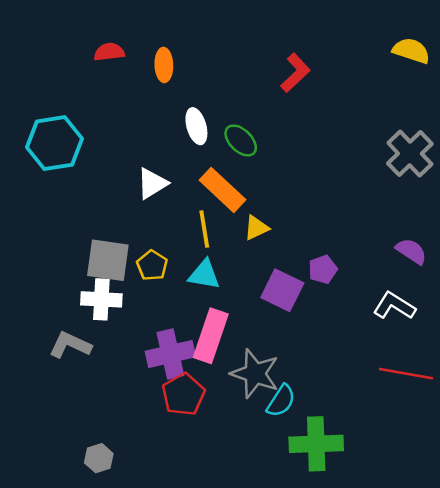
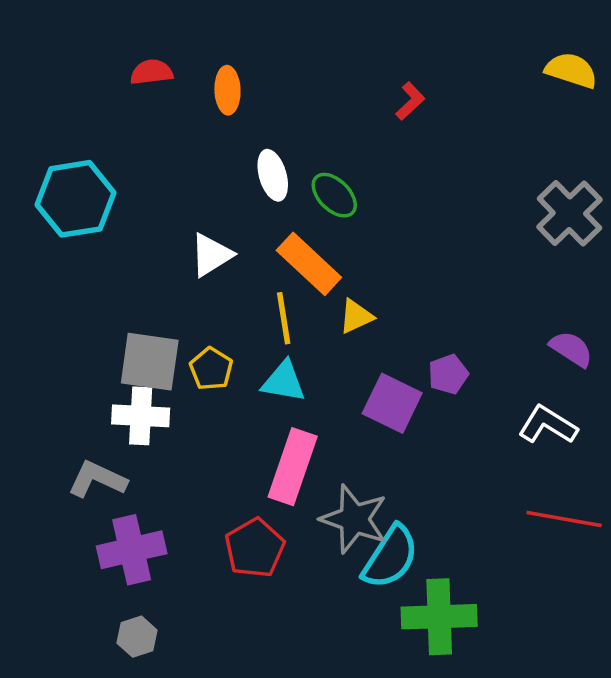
red L-shape: (295, 73) -> (410, 101), size x0.7
purple cross: (170, 354) -> (132, 550), moved
cyan semicircle: (281, 401) -> (390, 557), size x1.4

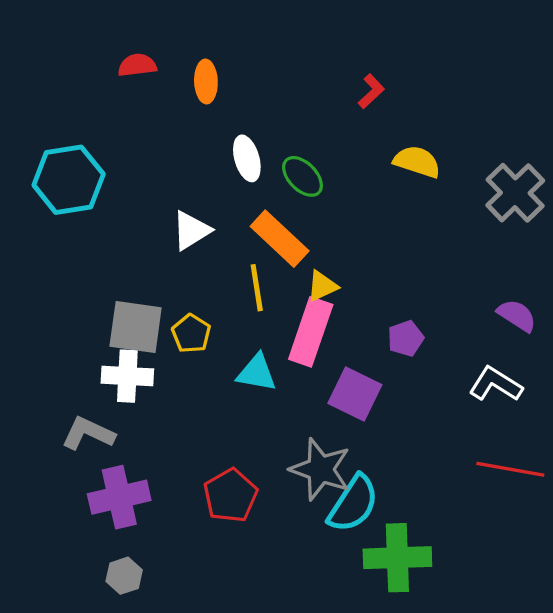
yellow semicircle: (571, 70) -> (417, 162), moved
cyan triangle: (284, 382) -> (257, 373), moved
purple square: (392, 403) -> (355, 394), moved
pink rectangle: (293, 467) -> (311, 332), moved

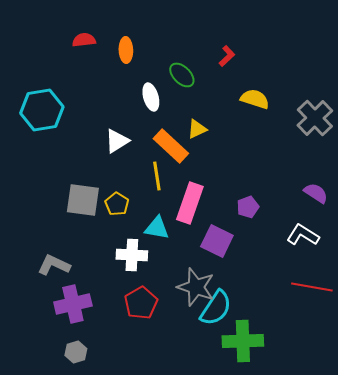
green ellipse: (303, 176) -> (182, 75), moved
yellow triangle: (322, 286) -> (197, 129), moved
white cross: (127, 376) -> (132, 255), moved

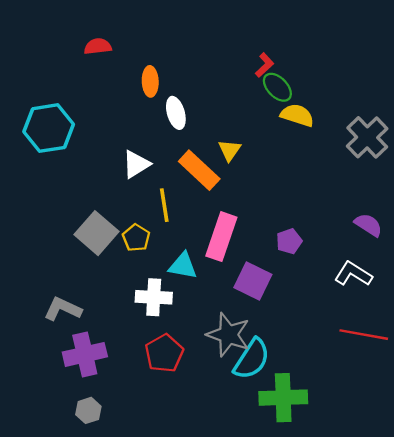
orange ellipse: (126, 50) -> (150, 81), moved
green ellipse: (182, 75) -> (277, 87), moved
yellow triangle: (197, 129) -> (230, 150), turned -30
yellow line: (157, 176) -> (164, 205), moved
gray square: (83, 200) -> (97, 233), turned 33

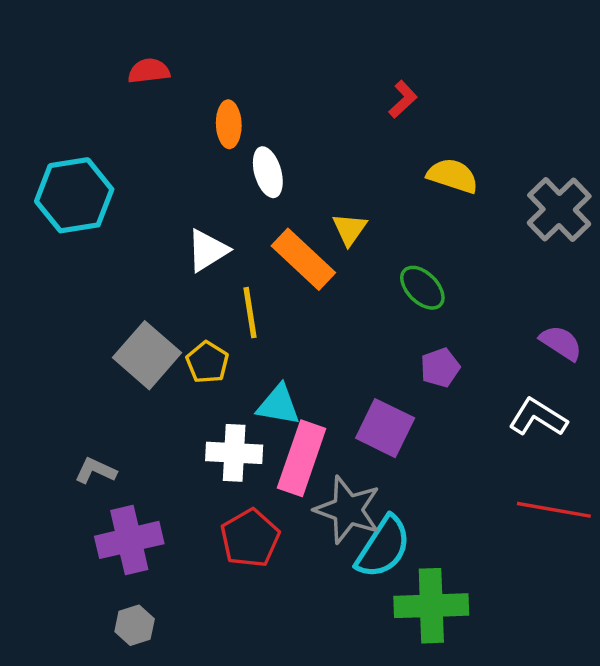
green ellipse: (277, 87) -> (422, 288), moved
pink rectangle: (221, 237) -> (302, 458), moved
gray L-shape: (63, 309) -> (95, 471), size x0.7

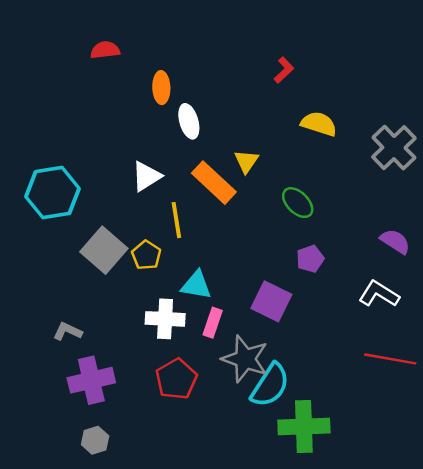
cyan hexagon: (74, 195) -> (53, 193), moved
pink rectangle: (302, 458) -> (213, 323), size x0.6

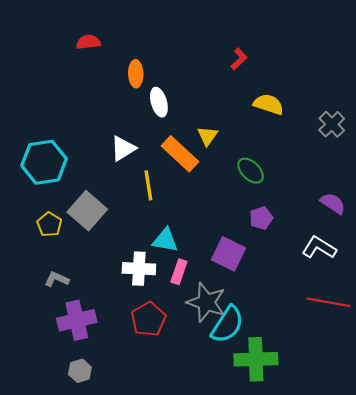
gray cross: (394, 148) -> (332, 124), size x0.7
yellow pentagon: (146, 255) -> (49, 224), moved

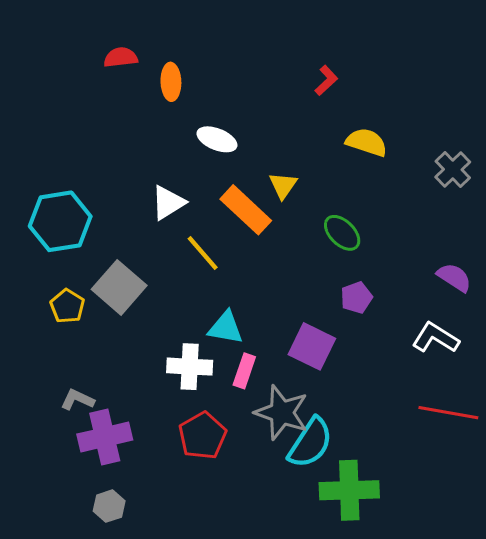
orange ellipse: (136, 74) -> (171, 82), moved
white ellipse: (159, 102) -> (217, 139), turned -52
yellow line: (148, 185) -> (203, 253), turned -32
gray L-shape: (57, 279) -> (77, 400), moved

